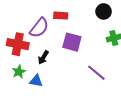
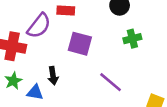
black arrow: (43, 57) -> (53, 76), moved, turned -40

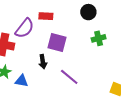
black arrow: (53, 76) -> (43, 62), moved
purple line: (111, 82) -> (69, 77), moved

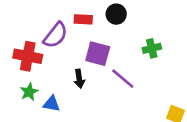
black circle: (88, 12) -> (116, 14), moved
purple line: (69, 77) -> (123, 79), moved

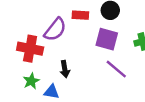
purple square: (98, 54) -> (107, 39), moved
black arrow: (79, 79) -> (65, 69), moved

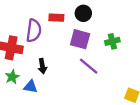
purple semicircle: (55, 30) -> (34, 31), turned -30

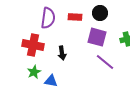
purple semicircle: (34, 31) -> (48, 18), moved
black arrow: (42, 66) -> (62, 53), moved

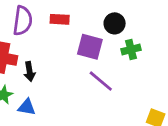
black circle: (100, 13) -> (115, 23), moved
black arrow: (62, 53) -> (29, 71), moved

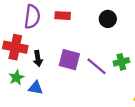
purple square: (90, 47) -> (69, 60), moved
green cross: (131, 50) -> (121, 62), moved

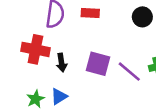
green star: (16, 78) -> (35, 99), moved
blue triangle: (36, 88) -> (59, 96), turned -42

